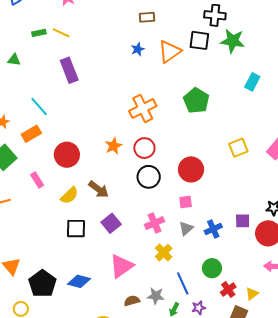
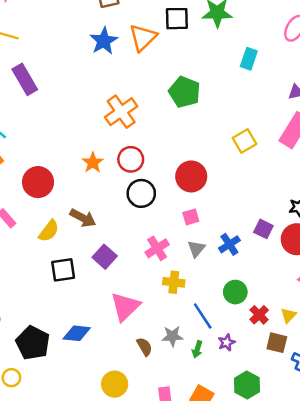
blue star: (138, 49) -> (104, 41), size x1.6
purple square: (243, 221) -> (263, 229), turned 35
yellow cross: (164, 253) -> (174, 282), turned -30
brown semicircle: (132, 301) -> (144, 347), turned 84

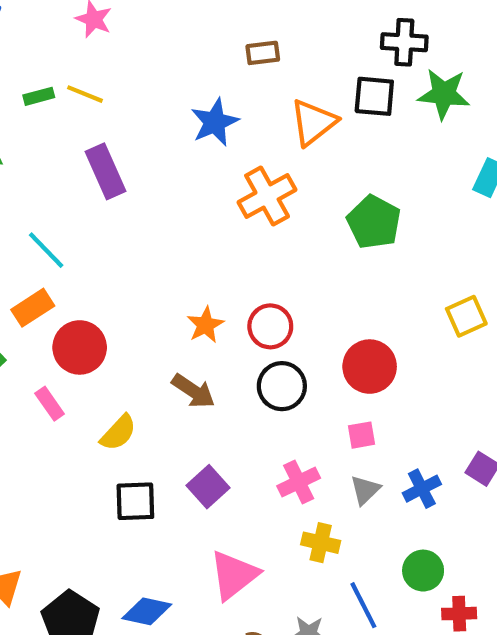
blue star: (104, 41) -> (215, 122), moved
orange cross: (121, 112) -> (267, 196), moved
red circle: (38, 182) -> (80, 347), moved
brown arrow: (83, 218) -> (193, 391), moved
red cross: (259, 315) -> (459, 614), turned 36

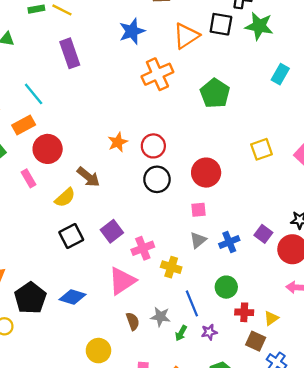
brown arrow: (193, 391) -> (88, 177), moved
pink cross: (299, 482) -> (143, 248), moved
black square: (135, 501) -> (71, 236), turned -30

